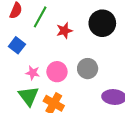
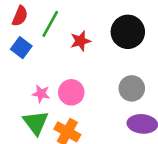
blue square: (17, 45) -> (21, 48), moved
gray circle: (88, 69) -> (132, 88), moved

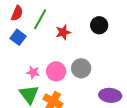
black circle: (128, 32) -> (99, 25), size x0.7
gray circle: (132, 88) -> (81, 68), moved

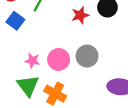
red star: (63, 32) -> (80, 15), moved

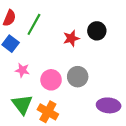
pink star: (32, 61) -> (22, 70), moved

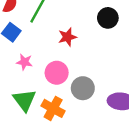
red star: (71, 38) -> (67, 37), moved
gray circle: (78, 77) -> (83, 88), moved

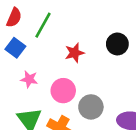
black circle: (108, 18) -> (117, 44), moved

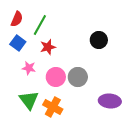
red star: (75, 53) -> (48, 47), moved
gray circle: (91, 107) -> (78, 77), moved

